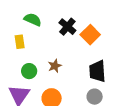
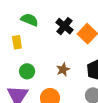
brown star: (55, 66) -> (63, 69), moved

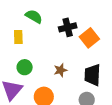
black cross: (64, 26) -> (68, 27), turned 30

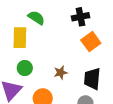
black cross: (68, 27) -> (80, 17), moved
yellow rectangle: (18, 37) -> (20, 38), size x1.5

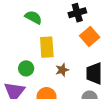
yellow rectangle: (20, 38) -> (47, 47), moved

